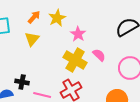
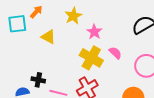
orange arrow: (34, 17) -> (36, 12), moved
yellow triangle: (32, 39) -> (48, 37), turned -42

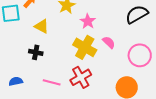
black cross: (38, 80) -> (36, 52), moved

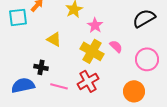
yellow triangle: (42, 26) -> (54, 39), moved
black cross: (36, 52) -> (41, 67), moved
blue semicircle: (16, 81) -> (23, 85), size x1.6

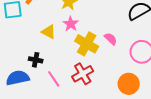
pink star: (95, 25) -> (71, 24), moved
pink line: (59, 86) -> (54, 79), turned 42

